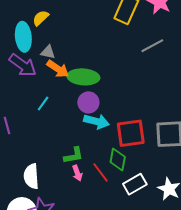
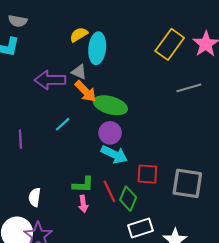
cyan ellipse: (23, 37) -> (97, 48), moved
purple arrow: (23, 65) -> (50, 80), turned 132
red square: (131, 133) -> (147, 174), size x0.7
red line: (101, 172) -> (109, 191), moved
white semicircle: (31, 176) -> (35, 197), size x0.7

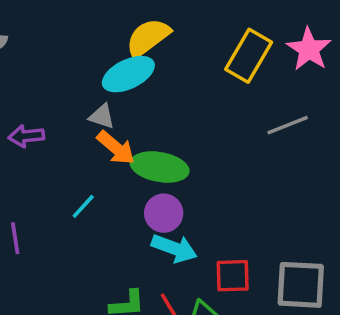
yellow semicircle: (79, 35) -> (148, 37), moved, size x1.5
cyan ellipse: (97, 48) -> (128, 74), turned 64
purple arrow: (50, 80) -> (26, 136), moved, size x0.7

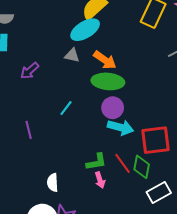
purple arrow: (26, 136) -> (30, 71), turned -30
orange arrow: (116, 148) -> (105, 60), moved
red square: (233, 276) -> (156, 140), size x1.4

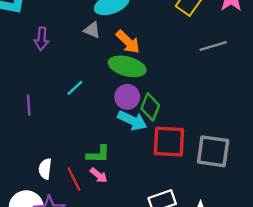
purple arrow: (30, 71) -> (41, 39), turned -54
red line: (123, 163) -> (74, 179), moved
green diamond: (142, 167) -> (150, 107), moved
pink arrow: (100, 180) -> (99, 175), turned -42

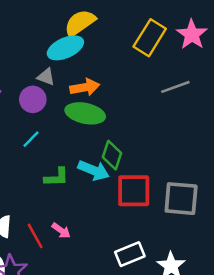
orange arrow: (128, 42) -> (85, 87), turned -52
purple circle: (127, 97) -> (33, 99), moved
green L-shape: (98, 154) -> (56, 177), moved

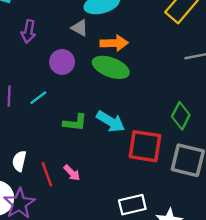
purple circle: (33, 99) -> (62, 62), moved
cyan line: (31, 139) -> (38, 98), moved
green diamond: (112, 155) -> (181, 116), moved

